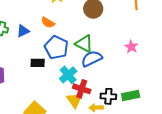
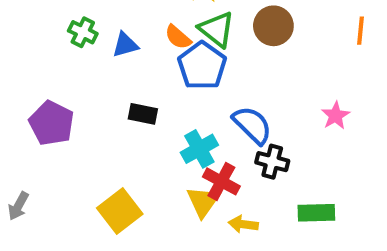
green triangle: (84, 44) -> (217, 29), moved
blue pentagon: (56, 47) -> (202, 66), moved
blue semicircle: (92, 59) -> (252, 125), turned 60
black cross: (108, 96) -> (272, 162), moved

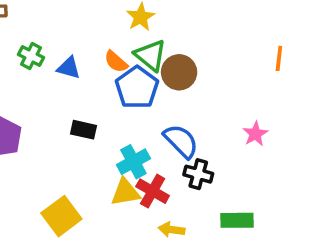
brown circle: (273, 26) -> (179, 72), moved
blue triangle: (125, 45) -> (69, 68), turned 30
yellow triangle: (203, 202) -> (125, 192), moved, turned 44

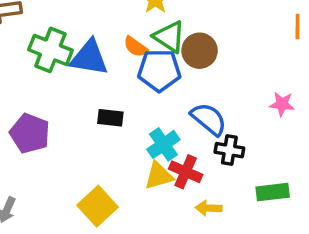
green cross: (31, 56) -> (50, 50), size x1.6
blue triangle: (69, 68) -> (89, 58), size x1.6
blue pentagon: (137, 88) -> (159, 70), turned -30
pink star: (255, 134) -> (282, 104), turned -30

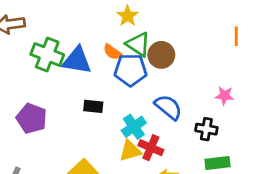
black cross: (229, 150) -> (206, 129), moved

